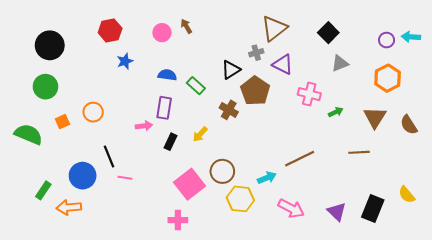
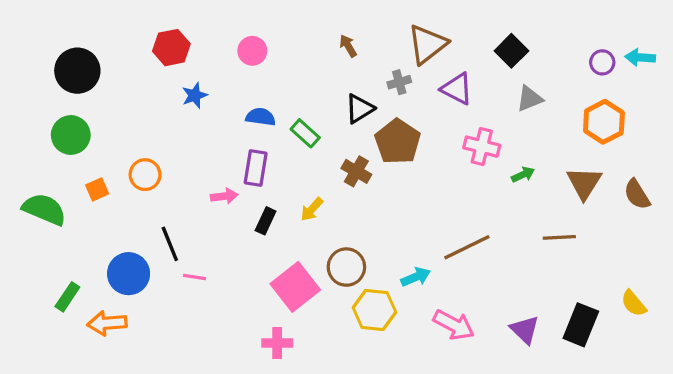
brown arrow: (186, 26) -> (348, 46), moved
purple triangle: (283, 64) -> (457, 89), moved

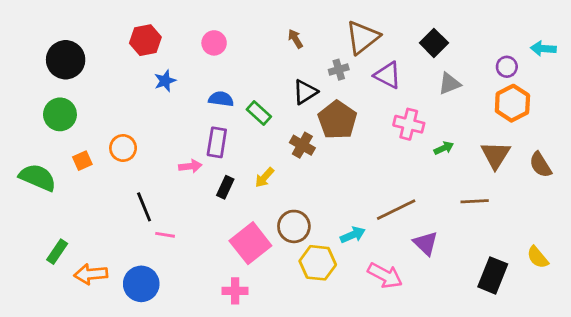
purple circle: (602, 62) -> (507, 67), moved
blue circle: (129, 274) -> (141, 284), moved
purple triangle: (525, 330) -> (426, 243), moved

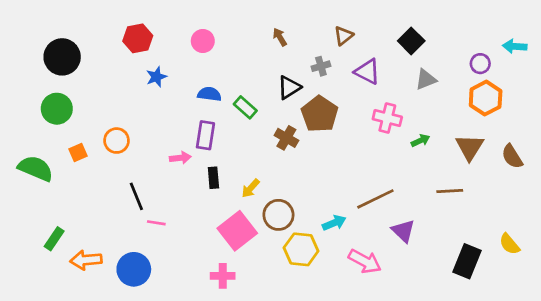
brown triangle: (363, 37) -> (344, 36), size x0.6
yellow arrow: (264, 177) -> (251, 188), moved
black rectangle: (225, 187) -> (213, 178), turned -30

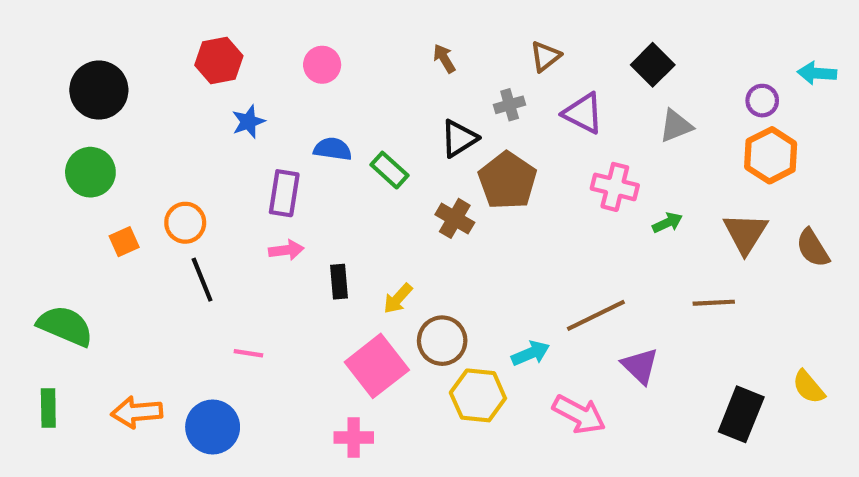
purple rectangle: (205, 135) -> (284, 193), moved
green semicircle: (36, 168) -> (65, 326), moved
black line: (136, 196) -> (202, 280), moved
green rectangle: (54, 239) -> (48, 408), moved, turned -35

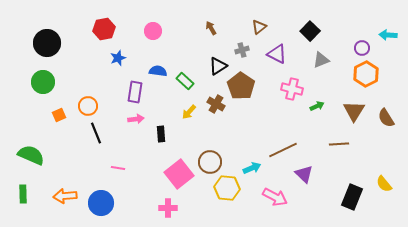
yellow arrow: (398, 299) -> (189, 112), moved

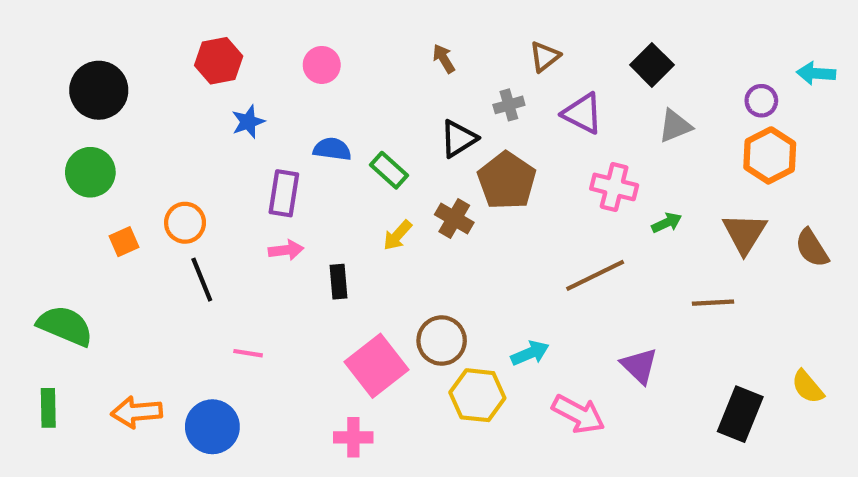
brown line: (283, 150) -> (595, 275), moved

